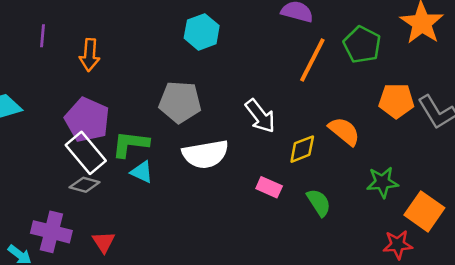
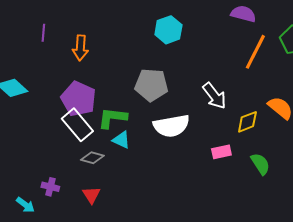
gray diamond: (85, 185) -> (92, 158), moved
pink rectangle: (269, 187) -> (221, 152), turned -36
purple cross: (51, 232) -> (50, 187), size x0.6

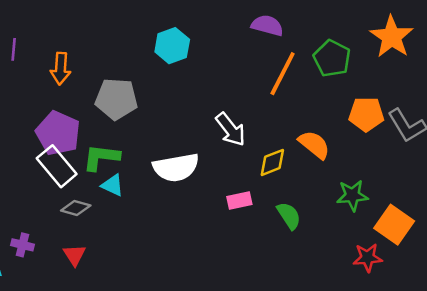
gray pentagon: (151, 85) -> (116, 99), moved

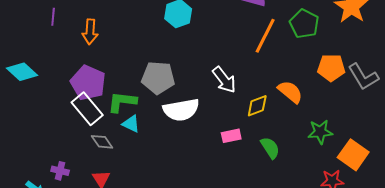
gray pentagon: (116, 99) -> (158, 78), moved
gray diamond: (76, 208) -> (102, 142), turned 40

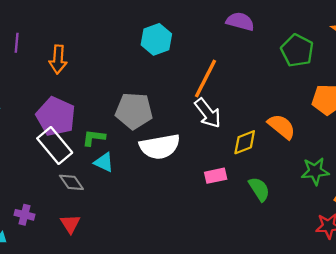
orange line: (265, 36) -> (206, 78), moved
green L-shape: (122, 102) -> (94, 138), size x0.7

